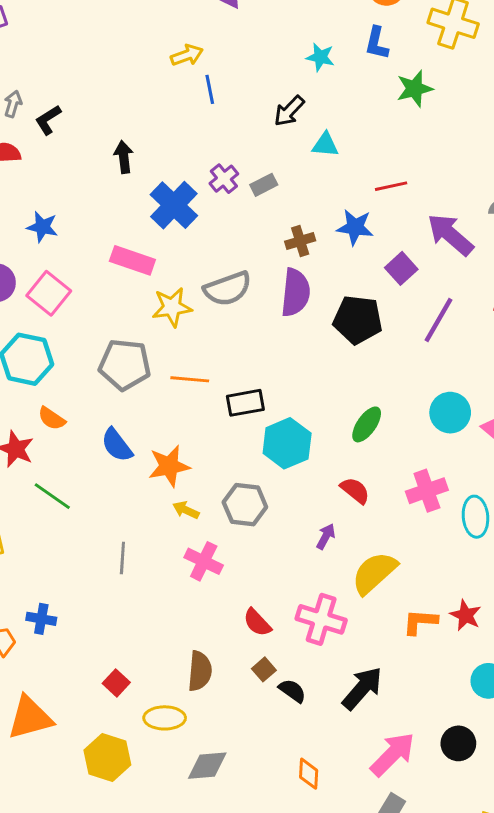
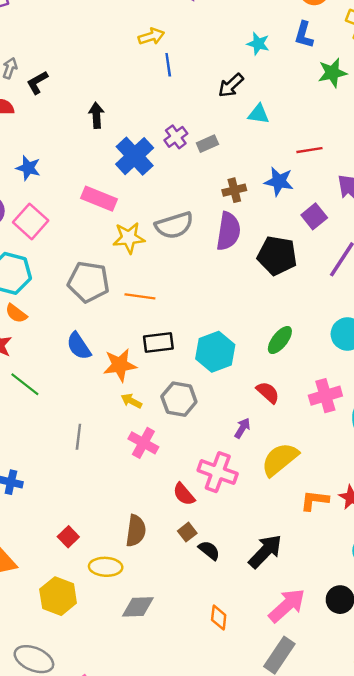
black rectangle: (245, 403) -> (158, 343), moved
orange semicircle: (52, 418) -> (16, 313), moved
pink cross: (321, 619) -> (218, 472), moved

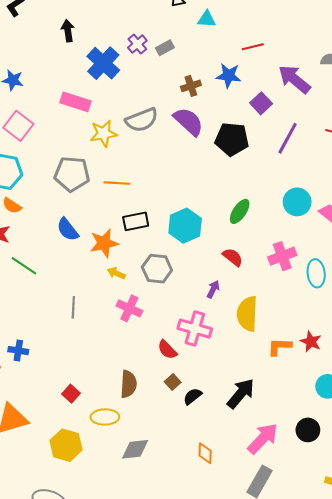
purple semicircle: (228, 231) -> (189, 122), turned -52
yellow semicircle: (280, 459) -> (247, 314), turned -44
black semicircle: (209, 550) -> (193, 396), turned -72

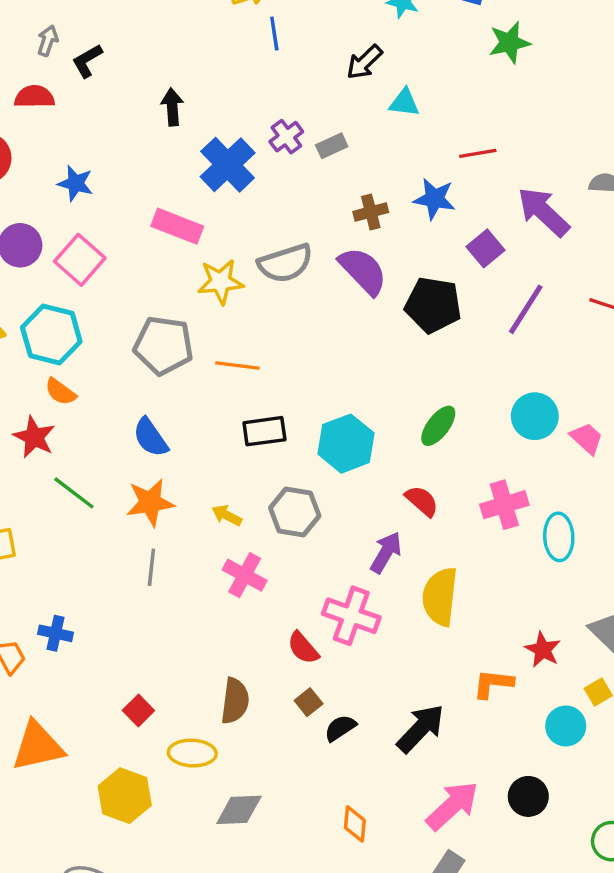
orange star: (104, 243) -> (150, 502), moved
purple arrow: (213, 289) -> (386, 552), size x1.4
orange L-shape: (280, 347) -> (493, 684), moved

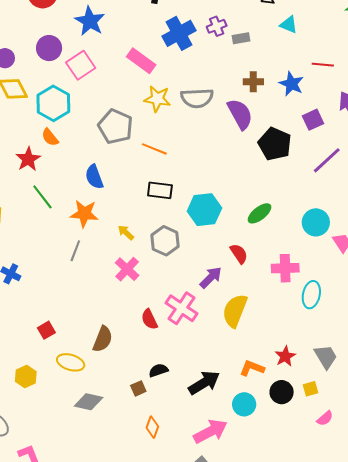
blue star: (76, 183) -> (90, 21), size x1.4
brown square: (309, 702) -> (138, 388), moved
cyan circle: (566, 726) -> (244, 404), moved
yellow hexagon: (125, 796) -> (26, 376), size x0.7
black circle: (528, 796) -> (282, 392), moved

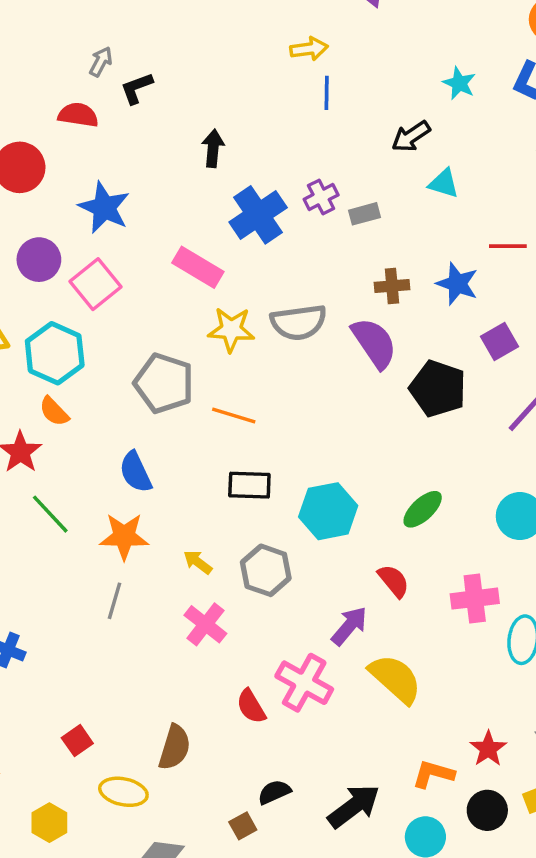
yellow semicircle: (235, 311) -> (395, 679), turned 116

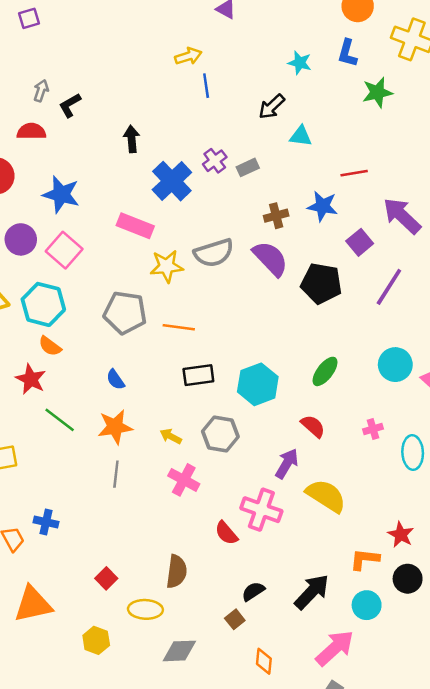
blue semicircle: (136, 472) -> (115, 380), size x0.7
pink cross: (475, 599) -> (373, 429), size x0.6

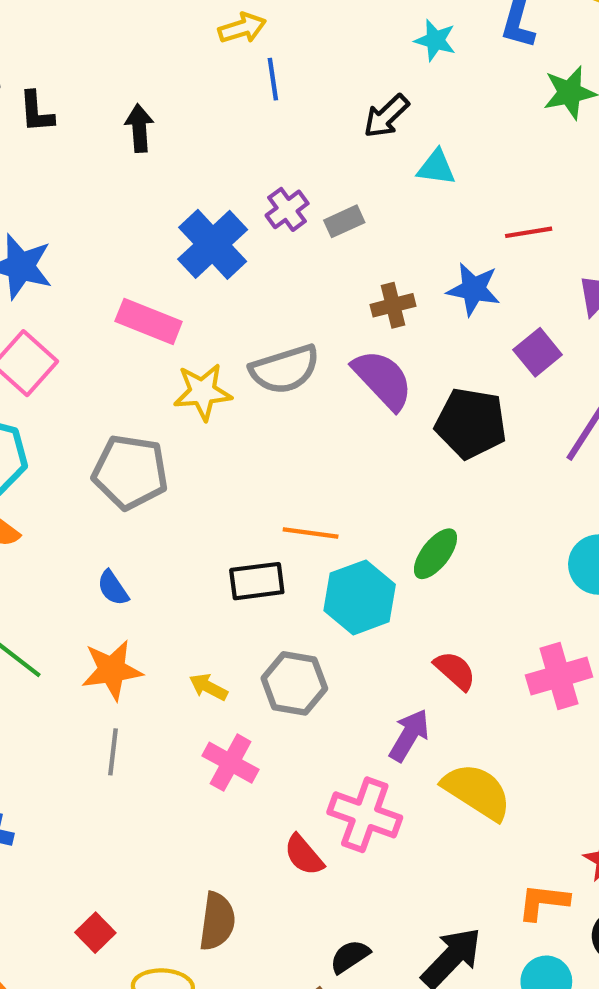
black L-shape: (70, 105) -> (36, 112), turned -65
black arrow: (132, 139) -> (139, 128), moved
orange line: (179, 327) -> (311, 533), moved
green ellipse: (325, 371) -> (435, 554), moved
pink cross: (373, 429) -> (559, 676), size x1.8

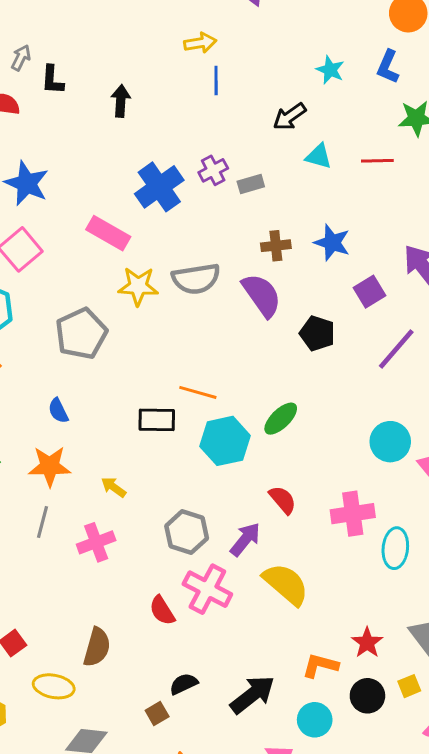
red line: (529, 232) -> (377, 161), moved
black pentagon: (471, 423) -> (317, 333), size x0.7
gray pentagon: (130, 472) -> (81, 334), turned 30
gray hexagon: (294, 683) -> (187, 532), moved
pink cross: (231, 763) -> (96, 542), moved, turned 33

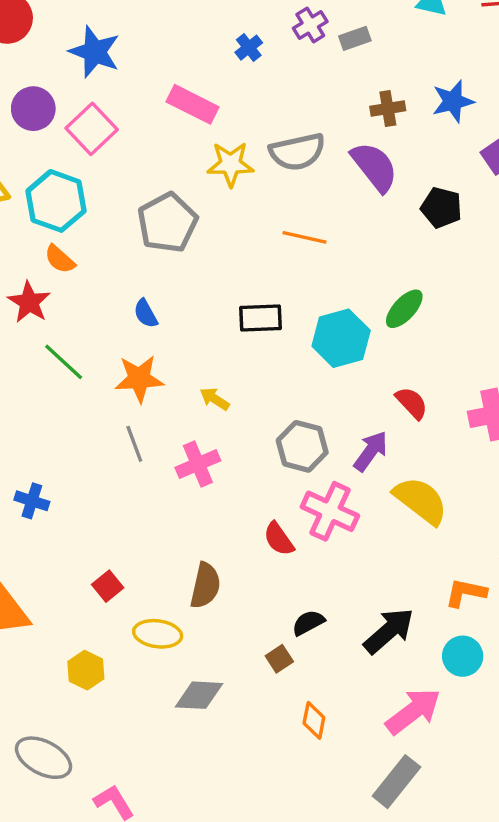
blue cross: (159, 187) -> (249, 48), size x0.5
blue star: (332, 243) -> (453, 101), turned -30
orange line: (198, 392) -> (305, 237), moved
gray line: (43, 522) -> (134, 444), turned -32

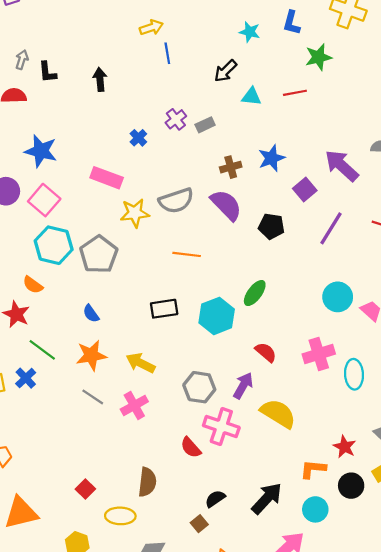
cyan hexagon: (56, 201) -> (54, 245), moved
yellow arrow: (215, 399) -> (141, 363), size x1.5
gray line: (134, 444) -> (93, 397), turned -30
blue cross: (32, 501) -> (26, 378), moved, turned 35

